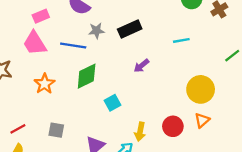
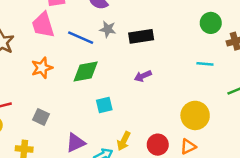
cyan line: (181, 40) -> (205, 64), moved

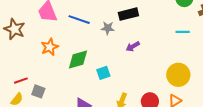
gray star: (108, 29) -> (108, 28), moved
green diamond: (86, 72) -> (78, 60), moved
gray square: (41, 117) -> (38, 91), moved

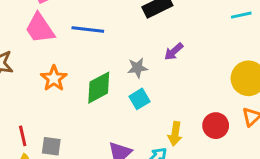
gray star: (108, 28) -> (137, 68), moved
red line: (21, 81) -> (23, 136), turned -72

